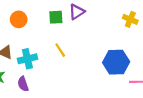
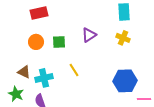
green square: (56, 17) -> (59, 42), moved
yellow cross: (130, 19) -> (123, 38), moved

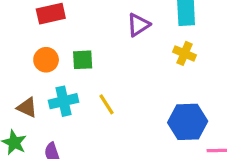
purple triangle: (89, 35) -> (138, 25), moved
cyan cross: (44, 78) -> (64, 101), moved

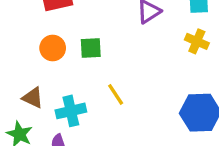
cyan cross: (64, 101) -> (71, 111), moved

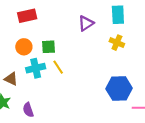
yellow line: (116, 94) -> (58, 67), moved
cyan cross: (71, 111) -> (36, 68), moved

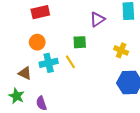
yellow cross: (117, 43) -> (121, 50), moved
green square: (48, 47) -> (80, 42), moved

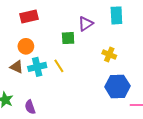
green square: (80, 42) -> (68, 38), moved
brown triangle: (25, 73) -> (17, 67), moved

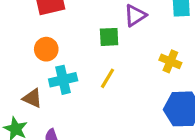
yellow line: (59, 66) -> (108, 78), moved, turned 64
brown triangle: (17, 67) -> (32, 98), moved

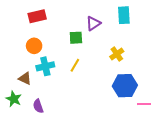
yellow cross: (170, 61) -> (117, 54), turned 32

